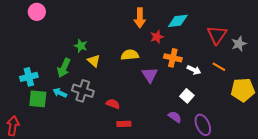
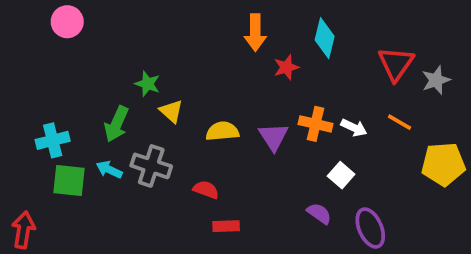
cyan diamond: (178, 21) -> (325, 38), turned -70
yellow semicircle: (130, 55) -> (222, 131), moved
orange cross: (173, 58) -> (316, 124), moved

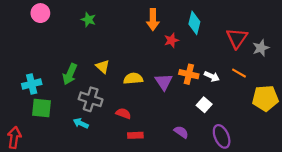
green star: (148, 84) -> (88, 20), moved
cyan arrow: (109, 170) -> (81, 123), moved
purple semicircle: (319, 213) -> (181, 132), moved

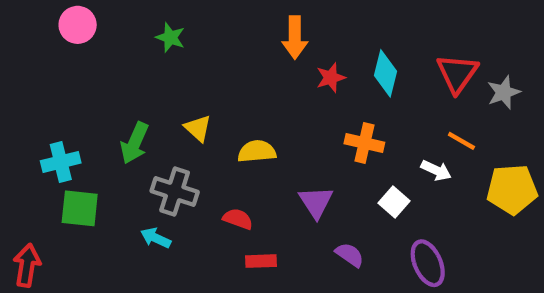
cyan diamond: (194, 23) -> (386, 73), moved
white arrow: (212, 76) -> (436, 170), moved
purple triangle: (164, 82) -> (316, 202), moved

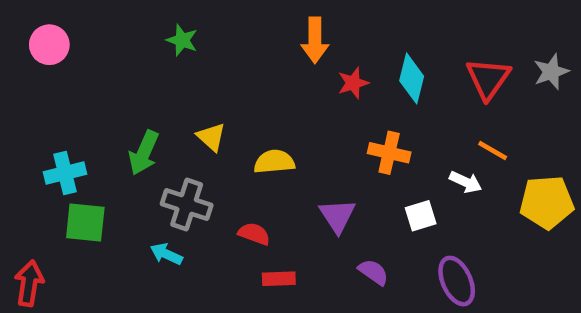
pink circle: (78, 25) -> (49, 45), moved
gray star: (504, 92) -> (551, 72), moved
white square: (394, 202) -> (421, 216), turned 32

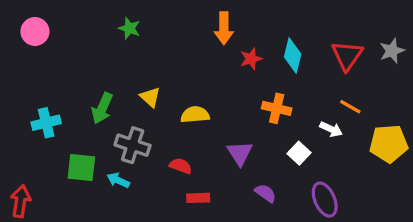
white square: (421, 216) -> (299, 153), turned -30
green square: (85, 223) -> (81, 168), moved

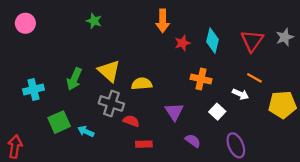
yellow triangle: (150, 97) -> (109, 71), size x1.5
gray cross: (133, 145) -> (111, 103), moved
green square: (81, 168) -> (59, 122), turned -30

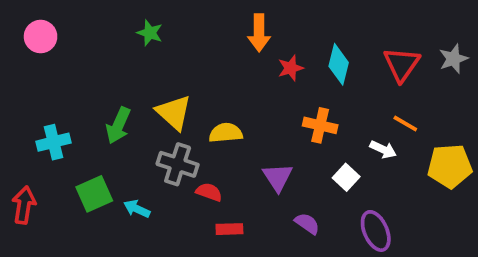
red arrow: (15, 146) -> (24, 205), moved

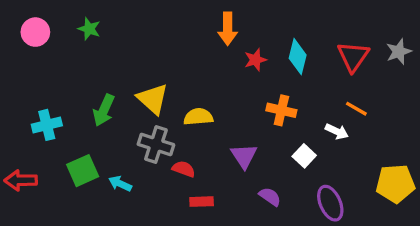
green star: (150, 33) -> (89, 29), moved
yellow pentagon: (450, 166) -> (395, 184), moved
red arrow: (24, 205) -> (21, 180), turned -100

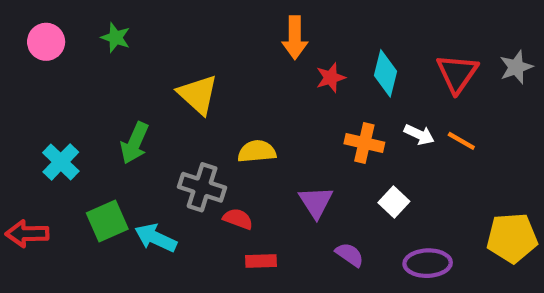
yellow triangle: (153, 99) -> (198, 94), moved
cyan cross: (47, 125) -> (61, 162), turned -32
white arrow: (337, 131) -> (419, 135), moved
cyan arrow: (120, 184) -> (156, 238), size x1.4
purple ellipse: (330, 203) -> (428, 263), turned -68

